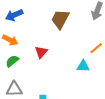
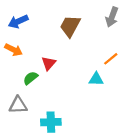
green semicircle: (12, 61) -> (31, 78), moved

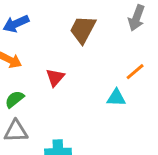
green semicircle: (31, 78) -> (14, 99), moved

